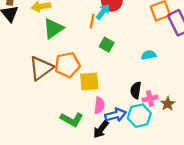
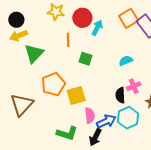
cyan arrow: (103, 12) -> (97, 28), moved
brown triangle: (41, 68) -> (22, 105), moved
pink cross: (150, 98) -> (134, 86), moved

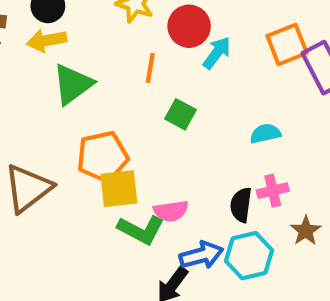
yellow square: (76, 95) -> (119, 189), moved
pink semicircle: (90, 116) -> (171, 211), moved, turned 77
green L-shape: (67, 133) -> (141, 230), moved

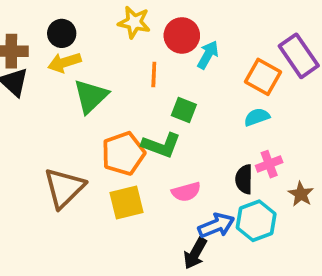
orange square: (287, 45) -> (263, 77), moved, turned -32
yellow square: (119, 189) -> (126, 203), moved
green L-shape: (141, 230) -> (161, 145), moved

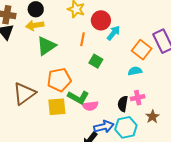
green L-shape: (161, 145) -> (78, 97), moved

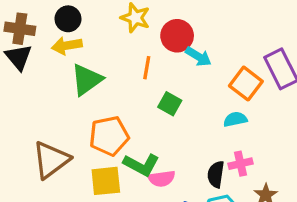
cyan arrow: (113, 33) -> (198, 57), turned 84

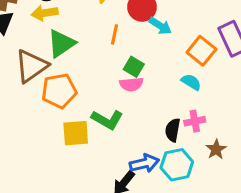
cyan semicircle: (235, 119) -> (191, 82), turned 42
orange pentagon: (109, 136) -> (59, 91), moved
brown triangle: (51, 160) -> (31, 66), moved
pink semicircle: (162, 179) -> (131, 84), moved

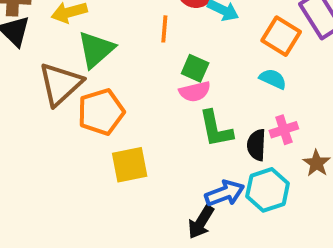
green L-shape: (107, 120) -> (216, 129), moved, turned 56

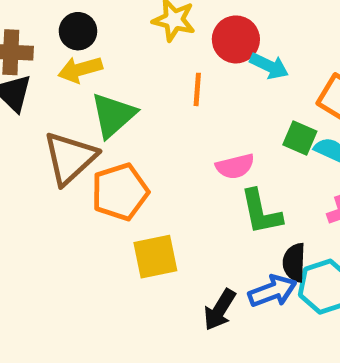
green square: (195, 68) -> (300, 138), moved
black semicircle: (256, 145) -> (294, 262), moved
black arrow: (201, 222) -> (220, 310), moved

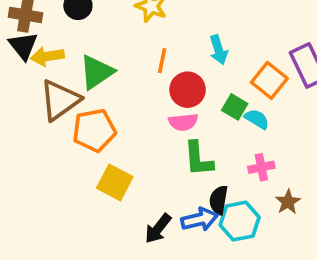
red circle: (236, 39) -> (188, 90), moved
cyan arrow: (269, 66) -> (218, 50), turned 40
yellow arrow: (80, 69) -> (47, 56), moved
yellow square: (155, 257) -> (115, 182), turned 32

